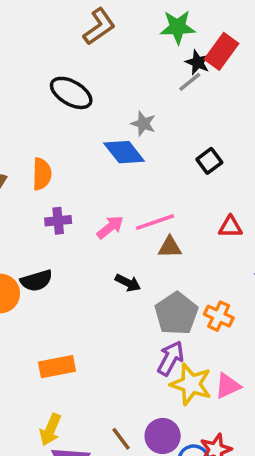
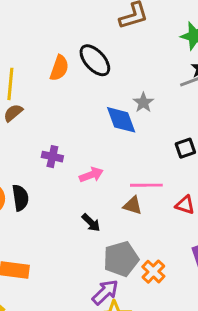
orange semicircle: (42, 174) -> (59, 68), moved
pink line: (155, 222) -> (146, 185), moved
black semicircle: (36, 281) -> (20, 198), turned -100

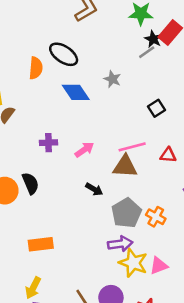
blue diamond: (121, 120) -> (76, 92), moved
brown triangle: (133, 205) -> (125, 166), size x1.5
purple arrow: (105, 292) -> (120, 244), turned 50

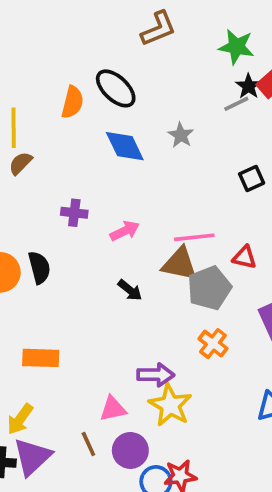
black square: (157, 108) -> (252, 179), moved
gray pentagon: (126, 213) -> (209, 288), moved
pink triangle: (159, 266) -> (113, 409), moved

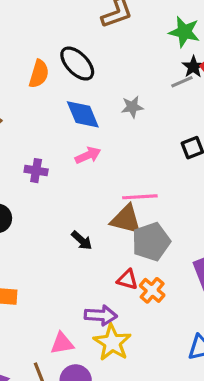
gray star: (181, 135) -> (132, 107), turned 30
pink arrow: (125, 231) -> (88, 155), moved
red triangle: (245, 257) -> (127, 279), moved

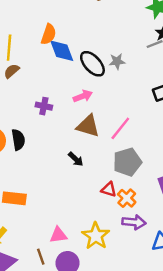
black ellipse: (77, 64) -> (92, 64), moved
blue diamond: (83, 114) -> (62, 51), moved
pink line: (140, 197) -> (120, 128), turned -50
brown triangle: (126, 219) -> (88, 126), moved
purple arrow: (101, 315) -> (134, 222), moved

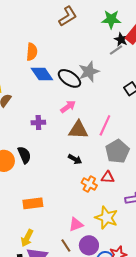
orange semicircle: (49, 34) -> (32, 52), moved
gray star: (117, 61) -> (89, 72), size x1.5
orange cross: (127, 198) -> (89, 184), moved

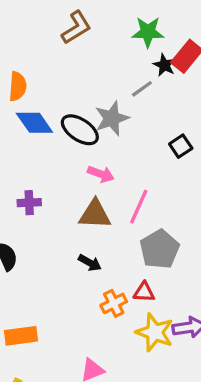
gray line: (116, 50) -> (142, 89), moved
pink arrow: (68, 107) -> (101, 174), moved, turned 56
orange cross: (89, 184) -> (114, 303), turned 35
yellow star: (106, 218) -> (155, 332), moved

